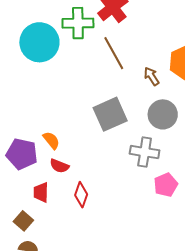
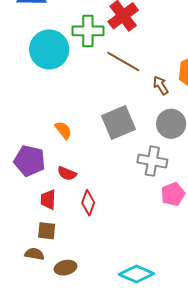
brown line: (114, 53) -> (123, 61), turned -32
orange semicircle: (51, 140) -> (63, 130), moved
brown square: (23, 221) -> (47, 231), moved, turned -36

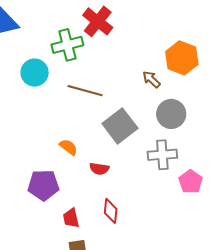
cyan circle: (49, 49) -> (35, 73), size x0.7
brown line: (123, 61) -> (85, 91), moved
red semicircle: (67, 173) -> (99, 169), moved

